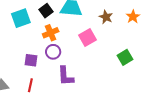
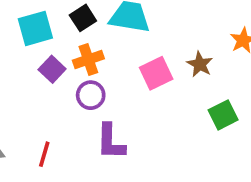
brown star: (106, 17) -> (200, 64), moved
purple square: (31, 60) -> (52, 69), moved, turned 32

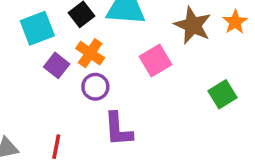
orange cross: (88, 60) -> (90, 53), turned -32
brown star: (200, 64) -> (193, 25), moved, size x1.5

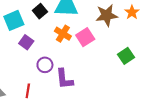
brown star: (193, 25) -> (107, 15), turned -30
orange cross: (90, 53) -> (63, 34), moved
purple circle: (95, 87) -> (45, 65), moved

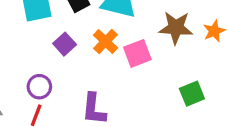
purple square: (26, 42) -> (65, 44), moved
purple circle: (45, 65) -> (39, 87), moved

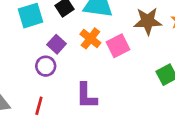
purple circle: (39, 87) -> (46, 66), moved

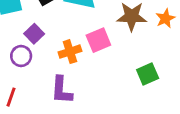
orange cross: (90, 38) -> (70, 52), moved, turned 30

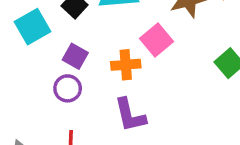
orange cross: (70, 52) -> (126, 65), turned 30

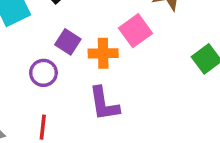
purple square: (75, 56) -> (68, 42), moved

